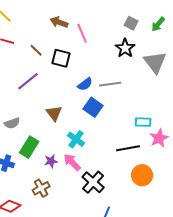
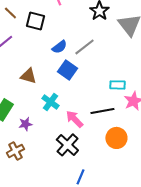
gray line: (110, 84) -> (84, 47), turned -30
brown triangle: (54, 113) -> (28, 76), turned -36
pink arrow: (72, 162) -> (74, 119), moved

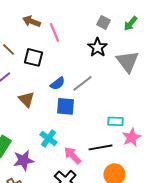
blue square: (67, 70) -> (66, 106), turned -30
brown triangle: (28, 76) -> (26, 99), moved, turned 30
purple star: (25, 124) -> (24, 160), size x1.5

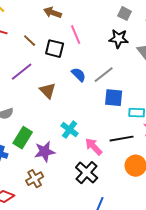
pink line: (54, 32) -> (76, 35), moved
black star: (98, 47) -> (119, 39), turned -30
blue semicircle: (58, 83) -> (79, 75), turned -98
blue square: (66, 106) -> (114, 98), moved

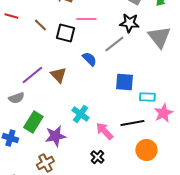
pink line: (76, 35) -> (86, 19), turned -66
purple line: (22, 72) -> (32, 75), moved
gray line: (104, 75) -> (114, 44), moved
black cross: (87, 173) -> (97, 157), size x0.6

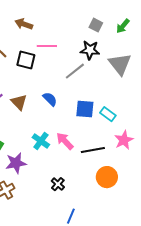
blue semicircle: (89, 59) -> (50, 99), moved
cyan rectangle: (147, 97) -> (108, 114), moved, turned 35
pink arrow: (104, 131) -> (65, 141), moved

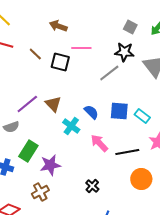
blue semicircle: (50, 99) -> (91, 112), moved
cyan cross: (41, 141) -> (71, 126), moved

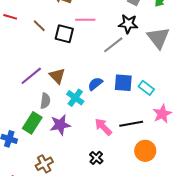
blue semicircle: (91, 112) -> (95, 84), turned -84
gray semicircle: (11, 127) -> (45, 101), moved, turned -63
pink arrow: (99, 143) -> (103, 127), moved
purple star: (50, 165) -> (60, 125), moved

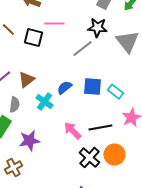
brown triangle: (57, 76) -> (26, 80), turned 36
purple star: (60, 125) -> (29, 141), moved
black cross: (96, 158) -> (89, 158), moved, size x1.5

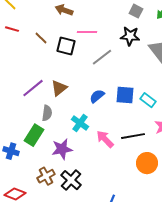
gray line: (82, 49) -> (102, 57), moved
cyan cross: (44, 102) -> (80, 123), moved
black cross: (89, 158) -> (71, 180), moved

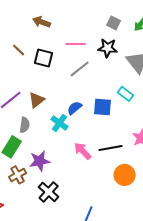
pink line: (87, 32) -> (76, 44), moved
cyan rectangle: (148, 100) -> (126, 94), moved
cyan cross: (80, 123) -> (60, 123), moved
brown cross: (46, 176) -> (18, 175), moved

